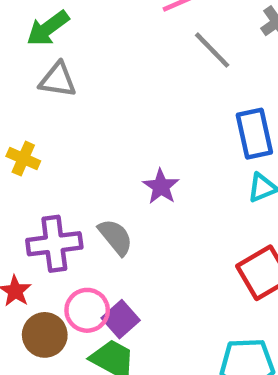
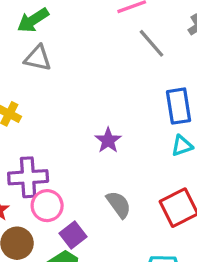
gray semicircle: (115, 237) -> (119, 204), moved
pink circle: (87, 310) -> (47, 206), moved

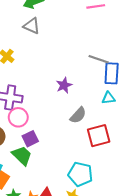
gray line: (152, 43) -> (99, 59), moved, turned -42
gray semicircle: (119, 204) -> (78, 115), moved, turned 66

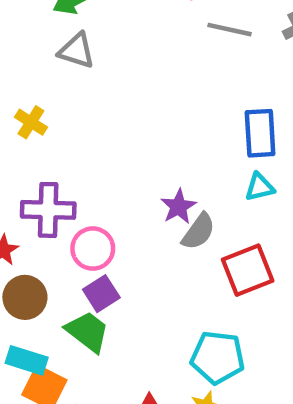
gray line: (99, 59) -> (229, 30), moved
purple star: (64, 85) -> (178, 207), moved
pink circle: (18, 117) -> (93, 249), moved

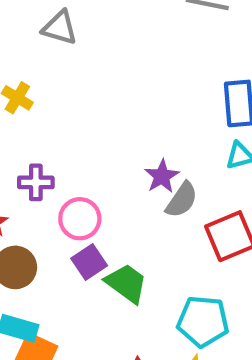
purple cross: (48, 210) -> (36, 182), size x0.7
green trapezoid: (88, 332) -> (126, 283), moved

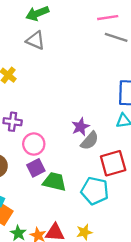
green trapezoid: (126, 283) -> (54, 182), turned -30
cyan pentagon: (203, 321) -> (95, 191), moved

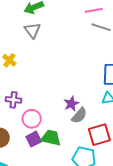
gray triangle: (36, 40) -> (32, 30), turned 30
green trapezoid: (54, 182) -> (51, 138), moved

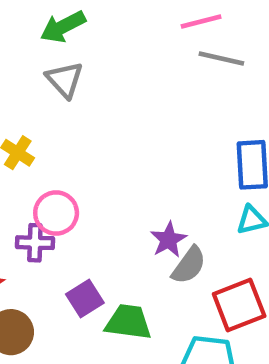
pink circle: (32, 119) -> (56, 213), moved
purple square: (34, 139) -> (85, 299), moved

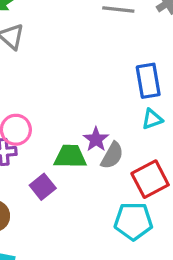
green trapezoid: (128, 322) -> (70, 157), moved

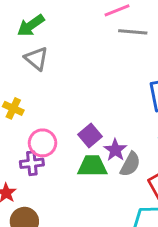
purple square: (43, 187) -> (90, 136), moved

